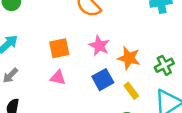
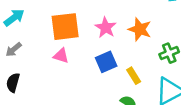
orange square: (59, 48) -> (65, 27), size x1.4
orange star: (129, 58) -> (140, 29), moved

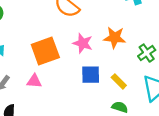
pink triangle: (61, 56) -> (34, 81), moved
blue square: (106, 62) -> (91, 75), turned 36

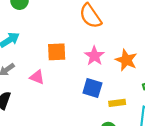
orange square: (45, 51) -> (57, 52), size x0.7
yellow rectangle: (119, 81) -> (117, 103), turned -70

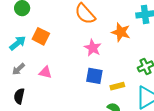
orange square: (57, 52) -> (41, 36), moved, turned 36
orange star: (126, 60) -> (121, 32), moved

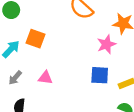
pink star: (93, 48) -> (106, 44), moved, turned 30

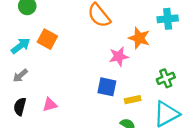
pink triangle: (45, 78) -> (50, 105), moved, turned -32

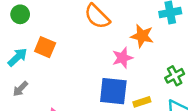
blue square: (107, 87) -> (113, 91), size x1.4

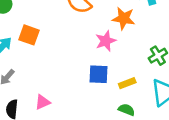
blue square: (113, 91) -> (98, 74), size x0.7

